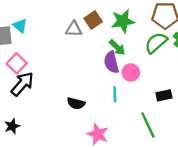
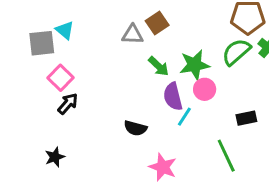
green star: (123, 21) -> (194, 65), moved
green arrow: (117, 47) -> (158, 66), moved
purple semicircle: (111, 62) -> (173, 96), moved
black arrow: (22, 84) -> (68, 104), size x0.7
cyan line: (115, 94) -> (184, 117), turned 35

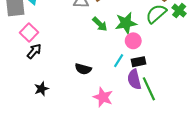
purple semicircle: (173, 96) -> (134, 79), moved
black rectangle: (246, 118) -> (138, 62), moved
black star: (55, 157) -> (41, 89), moved

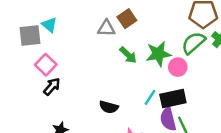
pink circle: (133, 41) -> (178, 67), moved
black rectangle: (138, 62) -> (173, 99), size x1.5

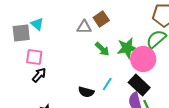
pink square: (46, 65) -> (34, 57), turned -36
pink circle: (178, 67) -> (143, 59), size x1.6
cyan line: (150, 97) -> (107, 84), moved
black rectangle: (173, 99) -> (139, 85), turned 55

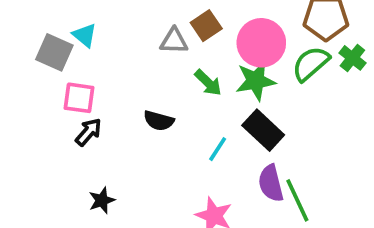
gray square: (21, 33) -> (54, 52), turned 30
pink circle: (143, 59) -> (261, 43), moved
black rectangle: (139, 85) -> (263, 130), moved
black semicircle: (86, 92) -> (159, 121), moved

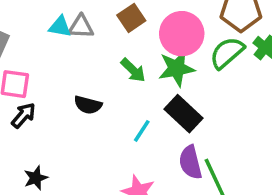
cyan triangle: (85, 35) -> (60, 27), moved, turned -30
gray triangle: (174, 41) -> (81, 27), moved

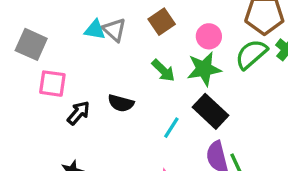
gray triangle: (81, 27) -> (114, 30), turned 40
pink circle: (182, 34) -> (209, 36), size x0.6
black arrow: (24, 115) -> (78, 113), moved

